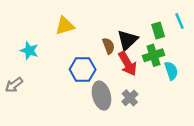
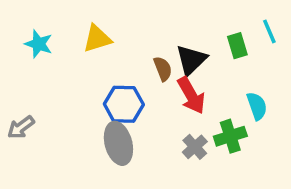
cyan star: (29, 51) -> (39, 44), moved
green cross: (153, 55) -> (230, 136), moved
gray ellipse: (101, 96) -> (118, 143), moved

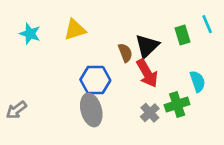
gray arrow: (21, 127) -> (16, 110), moved

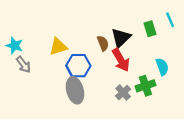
yellow triangle: (75, 30) -> (58, 47), moved
cyan star: (30, 34) -> (15, 46), moved
gray arrow: (16, 110) -> (23, 65), moved, turned -90

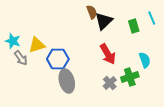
black triangle: (121, 38) -> (104, 21), moved
brown semicircle: (103, 43) -> (92, 12), moved
yellow triangle: (58, 47) -> (37, 45), moved
blue hexagon: (78, 66) -> (58, 59), moved

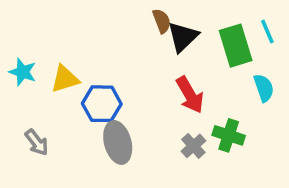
green rectangle: (134, 26) -> (236, 46), size x1.6
gray arrow: (21, 58) -> (37, 142), moved
cyan semicircle: (145, 60) -> (264, 88), moved
green cross: (130, 77) -> (229, 135), turned 36

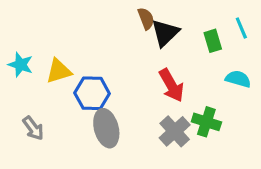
green rectangle: (236, 46) -> (213, 41), size x0.6
cyan semicircle: (264, 88) -> (238, 79), turned -55
gray cross: (193, 146) -> (175, 131), size x1.4

